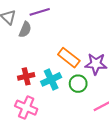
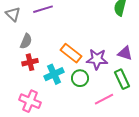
gray semicircle: (25, 30) -> (26, 41), moved
red cross: (26, 76) -> (30, 62), moved

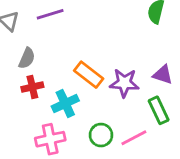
green circle: (80, 78) -> (101, 135), moved
pink cross: (30, 101) -> (50, 139), moved, turned -35

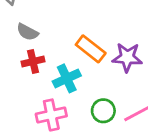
gray semicircle: (27, 58) -> (27, 32), turned 95

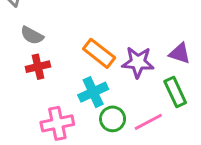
cyan cross: (67, 78) -> (93, 92), moved

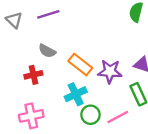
gray semicircle: (32, 35) -> (47, 51), moved
pink cross: (57, 123) -> (31, 116), moved

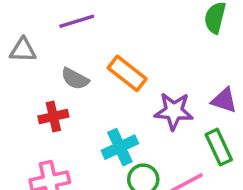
gray triangle: (14, 20) -> (23, 50), moved, turned -42
orange rectangle: (80, 65) -> (127, 73), moved

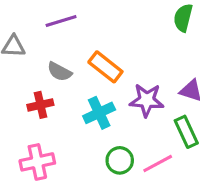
cyan cross: (120, 147) -> (99, 113), moved

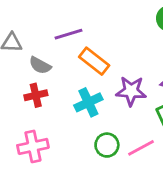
purple line: (61, 21) -> (69, 34), moved
gray semicircle: (60, 72) -> (40, 65), moved

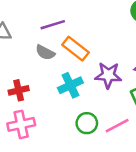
gray semicircle: (40, 65) -> (45, 52), moved
red cross: (36, 95) -> (19, 90), moved

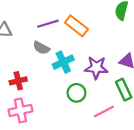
orange rectangle: (75, 49) -> (76, 26), moved
cyan cross: (70, 85) -> (63, 62), moved
green circle: (87, 123) -> (76, 93), moved

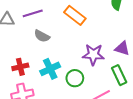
purple line: (48, 24) -> (33, 13), moved
cyan cross: (63, 62) -> (50, 69), moved

